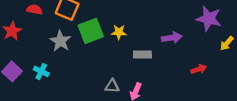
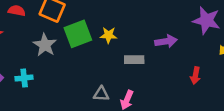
red arrow: (199, 69) -> (195, 76), turned 120
cyan cross: (41, 71) -> (24, 78), turned -32

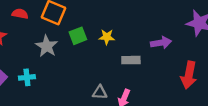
green square: (78, 34) -> (78, 36), size x0.7
red arrow: (195, 76) -> (189, 75), size x1.6

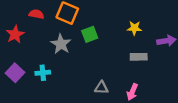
yellow star: (107, 37) -> (134, 28), moved
gray triangle: (100, 92) -> (101, 88), moved

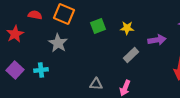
green square: (90, 34) -> (98, 26), moved
gray rectangle: (139, 57) -> (131, 55), turned -42

